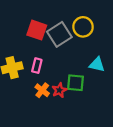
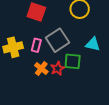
gray square: (59, 34) -> (57, 40), moved

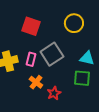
green square: (73, 61) -> (82, 78), moved
red star: (57, 68) -> (54, 93), moved

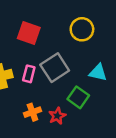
green square: (82, 78) -> (78, 97), moved, turned 30
orange cross: (36, 82) -> (32, 112), moved, turned 32

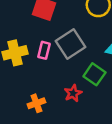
orange cross: (32, 112) -> (36, 103), moved

